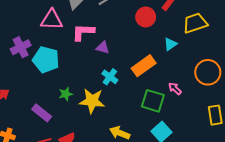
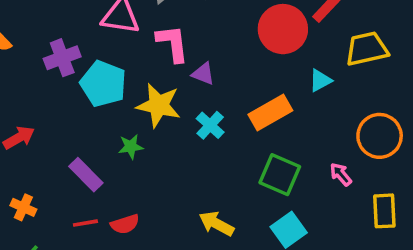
red circle: (146, 17) -> (283, 29), size x1.4
pink L-shape: (83, 32) -> (173, 43), turned 75
pink arrow: (175, 89) -> (341, 174), moved
yellow star: (92, 101) -> (159, 105), moved

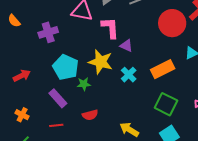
cyan pentagon: (103, 84) -> (66, 67), moved
red semicircle: (125, 224) -> (90, 115), moved

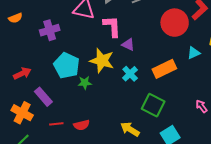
orange semicircle: (14, 21) -> (15, 18), turned -72
purple rectangle: (58, 98) -> (43, 97), moved
green square: (166, 104) -> (153, 105), moved
orange cross: (22, 115) -> (22, 113), size x1.5
red semicircle: (90, 115) -> (82, 125), moved

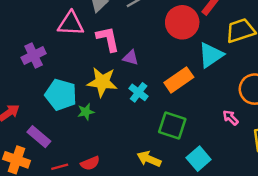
cyan triangle: (194, 53) -> (211, 55), size x1.6

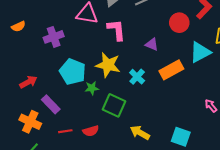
red circle: (182, 22) -> (179, 23), size x0.7
purple triangle: (131, 58) -> (152, 44), moved
green square: (172, 126) -> (114, 105), moved
cyan square: (199, 159) -> (181, 137), turned -36

